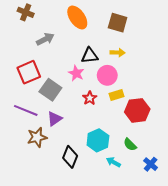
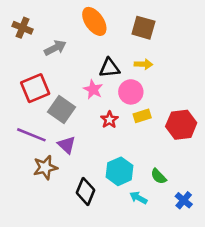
brown cross: (26, 12) -> (23, 28), moved
red hexagon: (137, 110) -> (181, 125), moved
purple triangle: (55, 119) -> (67, 145), turned -42

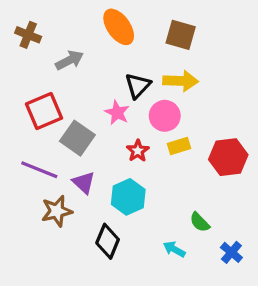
yellow arrow: (143, 64) -> (181, 81), size x1.5
black triangle: (109, 68) -> (138, 86), turned -40
cyan hexagon: (120, 171) -> (128, 197), moved

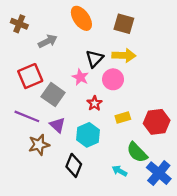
yellow rectangle: (179, 146) -> (123, 117), moved
red hexagon: (228, 157) -> (157, 122), moved
green semicircle: (200, 222) -> (137, 152), size x1.5
blue cross: (231, 252) -> (159, 173), size x1.6

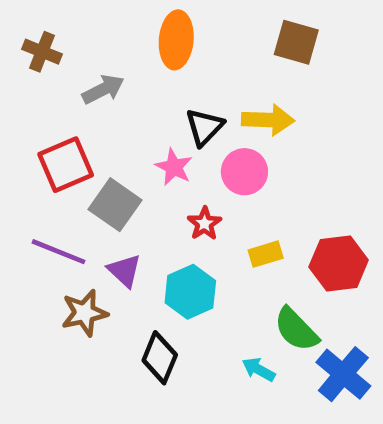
orange ellipse: (81, 18) -> (176, 40), turned 40
brown square: (124, 24) -> (296, 42), moved

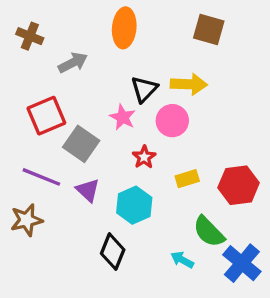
brown star: (84, 313) -> (26, 220), moved

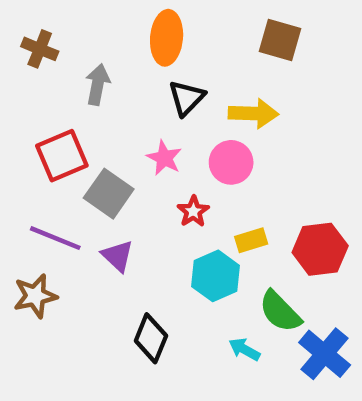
gray arrow: (73, 63) -> (98, 85), turned -52
black triangle: (144, 89) -> (187, 98), moved
cyan hexagon: (134, 205) -> (215, 276), moved

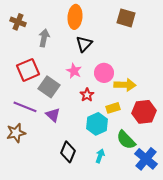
yellow arrow: (253, 113) -> (125, 85), moved
cyan arrow: (244, 349) -> (100, 156), moved, turned 80

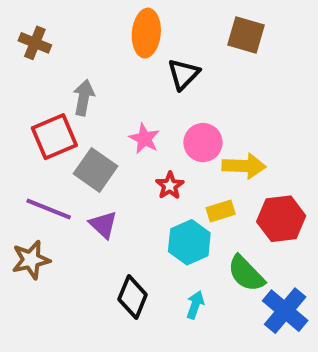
gray arrow: (44, 38) -> (84, 98), moved
black triangle: (84, 44) -> (183, 74), moved

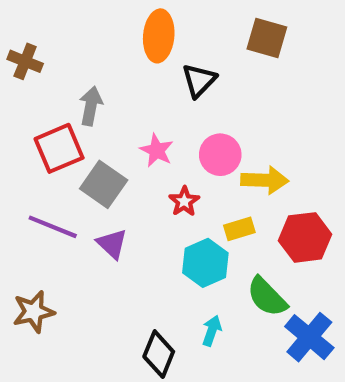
brown cross: (35, 43) -> (25, 61), moved
brown star: (31, 260) -> (34, 312), moved
black diamond: (133, 297) -> (159, 354), moved

